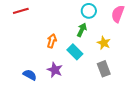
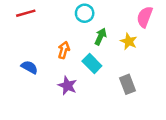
cyan circle: (89, 11) -> (85, 13), moved
yellow star: (104, 43) -> (129, 41), moved
blue semicircle: (30, 75) -> (29, 67), moved

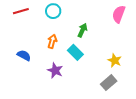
cyan circle: (85, 13) -> (53, 11), moved
yellow star: (129, 41) -> (115, 60), moved
gray rectangle: (128, 84) -> (109, 83), moved, turned 70

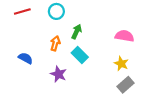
pink semicircle: (119, 14) -> (124, 36), moved, turned 78
green arrow: (82, 30) -> (77, 32), moved
gray rectangle: (109, 83) -> (125, 85), moved

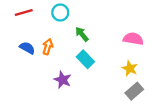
green arrow: (77, 32) -> (82, 34), turned -64
orange arrow: (55, 43) -> (48, 47), moved
blue semicircle: (26, 58) -> (27, 48), moved

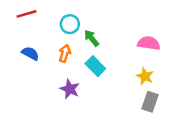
cyan circle: (60, 13) -> (70, 24), moved
orange arrow: (48, 47) -> (65, 53), moved
gray rectangle: (134, 91) -> (150, 102), turned -30

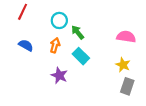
red line: (27, 14) -> (23, 12), turned -49

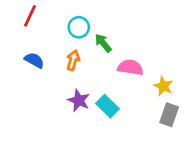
pink semicircle: (126, 37) -> (130, 67), moved
cyan rectangle: (81, 56) -> (107, 106), moved

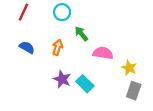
cyan circle: (79, 27) -> (62, 12), moved

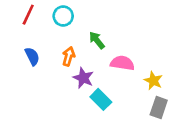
cyan circle: (62, 12) -> (63, 16), moved
blue semicircle: (27, 47) -> (32, 56), turned 35
purple star: (62, 79) -> (83, 78), moved

